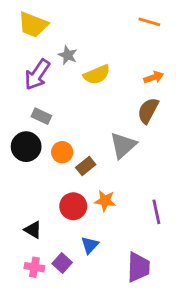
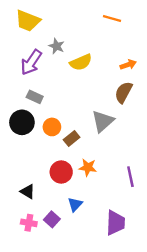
orange line: (149, 22) -> (112, 18), moved

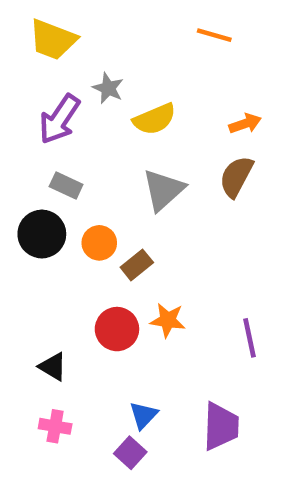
gray triangle: (103, 121) -> (163, 190), moved
blue triangle: (75, 204) -> (143, 415), moved
purple square: (52, 219) -> (130, 453), moved

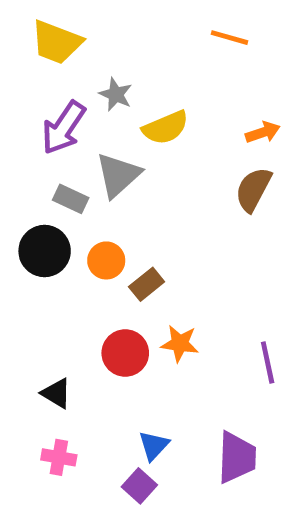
gray triangle: (163, 190) -> (118, 175), moved

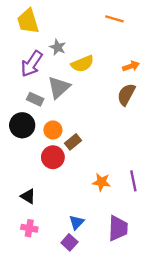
yellow trapezoid: (56, 42) -> (28, 21), turned 52
orange star: (180, 344) -> (101, 182), moved
red circle: (125, 353) -> (53, 157), moved

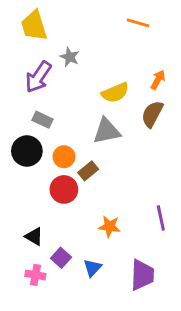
yellow semicircle: (83, 64) -> (115, 93), moved
orange arrow: (131, 66) -> (158, 80), turned -42
gray triangle: (59, 87) -> (107, 131), moved, turned 30
orange star: (101, 182) -> (110, 226), moved
purple square: (69, 242) -> (61, 258), moved

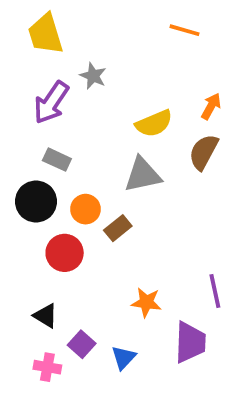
red circle: (64, 189) -> (65, 253), moved
purple trapezoid: (142, 275) -> (190, 342), moved

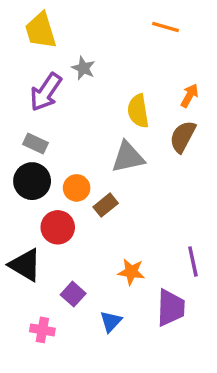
yellow semicircle: (154, 123) -> (138, 111), turned 104
gray rectangle: (57, 160) -> (35, 143), moved
black triangle: (46, 316) -> (25, 265), moved, size x1.5
purple square: (82, 344) -> (73, 294), moved

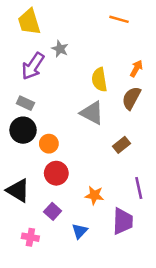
gray triangle: (128, 157) -> (92, 113), turned 40
orange circle: (77, 188) -> (49, 144), moved
brown rectangle: (106, 205) -> (122, 145), moved
red circle: (58, 227) -> (56, 173), moved

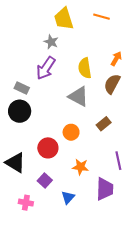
yellow trapezoid: (29, 22) -> (64, 19), moved
purple arrow: (33, 66) -> (46, 68), moved
orange circle: (49, 144) -> (71, 132), moved

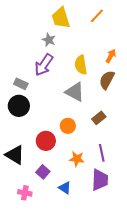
orange line: (102, 17) -> (97, 16), turned -63
purple line: (118, 161) -> (102, 153), moved
blue triangle: (68, 197) -> (65, 188), turned -40

